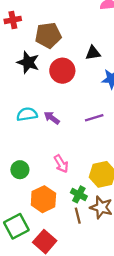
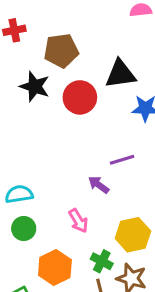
black triangle: (93, 53) -> (120, 74), size x1.5
cyan semicircle: (27, 114) -> (19, 194), moved
purple arrow: (52, 118) -> (99, 185), moved

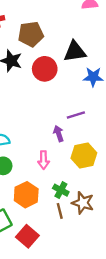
purple arrow: (99, 185) -> (59, 134), turned 35
pink arrow: (78, 221) -> (44, 160), turned 30
yellow hexagon: (133, 235) -> (84, 155), moved

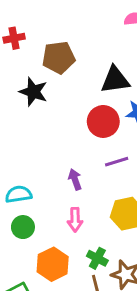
red circle: (45, 69) -> (103, 121), moved
purple arrow: (59, 134) -> (75, 179), moved

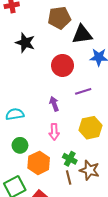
brown pentagon: (59, 58) -> (59, 18), moved
red circle: (103, 121) -> (62, 65), moved
green circle: (23, 227) -> (20, 145), moved

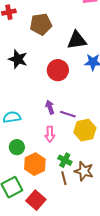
brown pentagon: (59, 18) -> (41, 24), moved
black star: (25, 43) -> (18, 59), moved
purple line: (83, 91) -> (68, 114), moved, turned 35

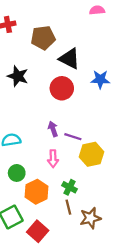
black triangle: (77, 40) -> (69, 59), moved, turned 35
brown star: (84, 171) -> (90, 218), moved, turned -30

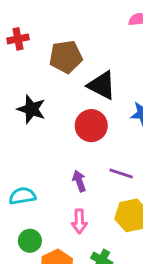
purple line: (73, 137) -> (121, 173), moved

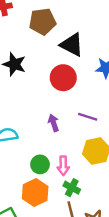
pink arrow: (79, 221) -> (63, 166), moved
green circle: (30, 241) -> (40, 164), moved

